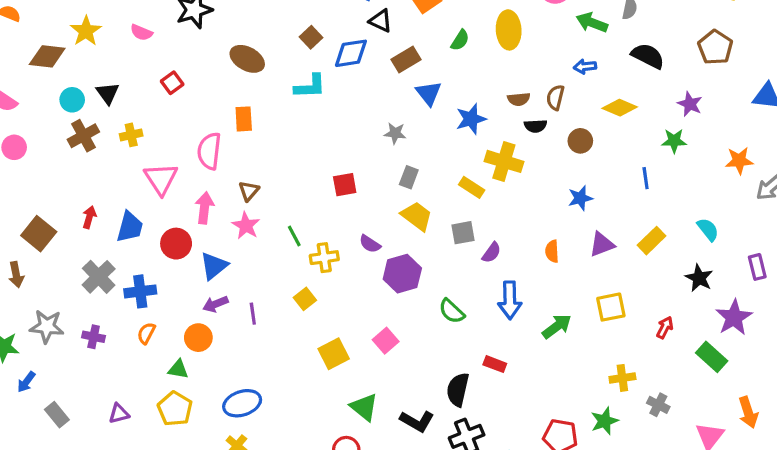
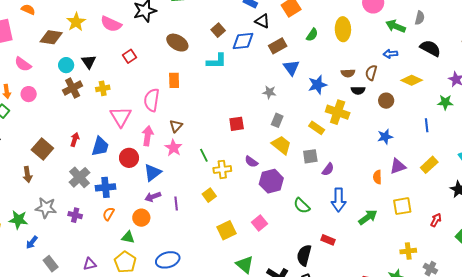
pink semicircle: (141, 32) -> (111, 24), size x1.5
orange semicircle: (552, 251) -> (377, 177), moved

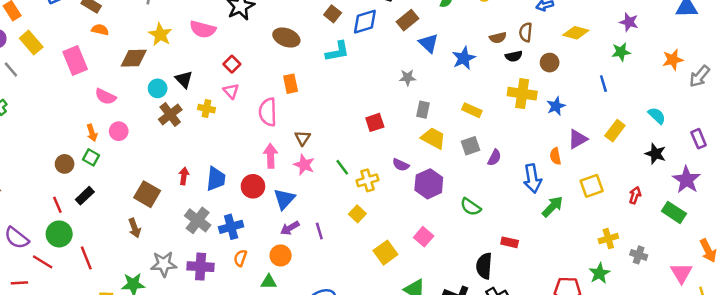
yellow cross: (103, 88) -> (207, 109), turned 32
yellow cross: (338, 112) -> (522, 94), moved
pink triangle: (121, 117) -> (231, 91), moved, size x0.6
blue arrow: (339, 200) -> (532, 179), moved
purple cross: (75, 215) -> (201, 267), size x1.5

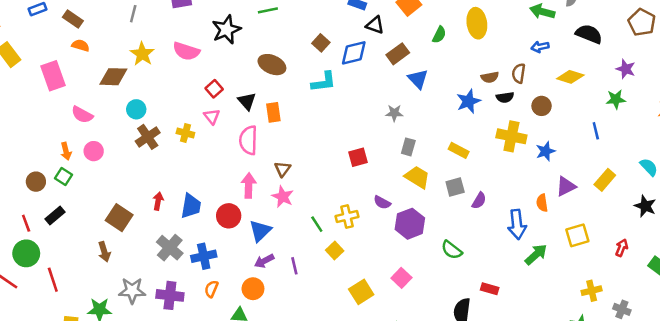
blue star: (464, 58) -> (468, 101), moved
black triangle: (184, 79) -> (247, 101), moved
green line: (342, 167) -> (317, 224), moved

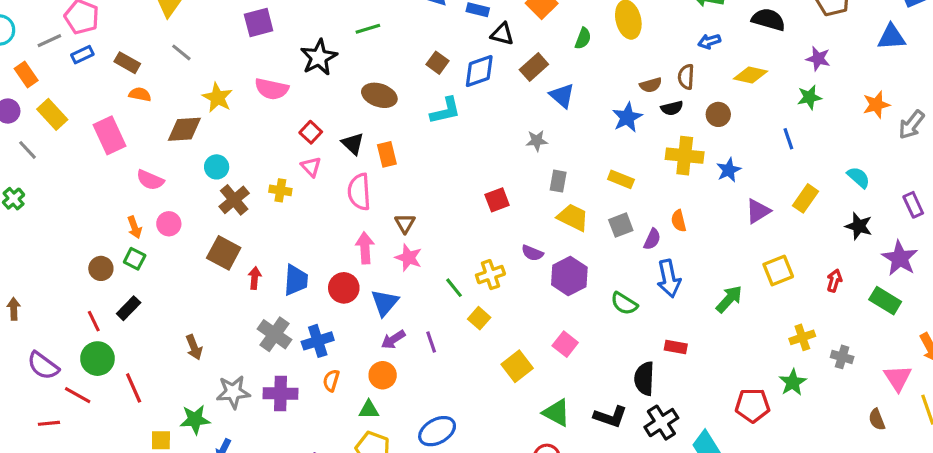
gray line: (133, 14) -> (181, 52), moved, turned -60
orange semicircle: (542, 203) -> (679, 221), moved
brown square: (119, 218) -> (224, 253), moved
blue arrow: (517, 224) -> (669, 278), moved

